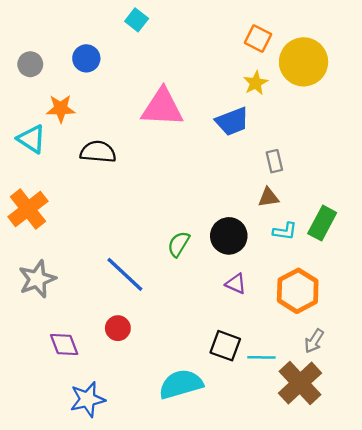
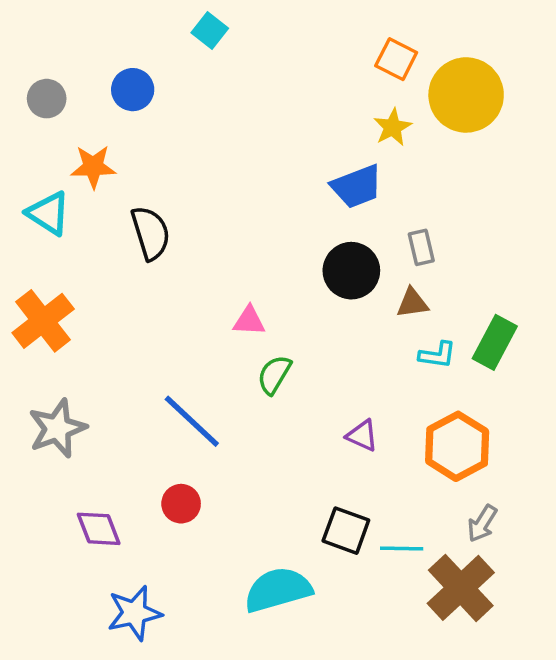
pink triangle: (162, 107) -> (249, 321), moved, size x0.5
black semicircle: (98, 152) -> (151, 233), turned 68
black circle: (229, 236) -> (351, 271), moved

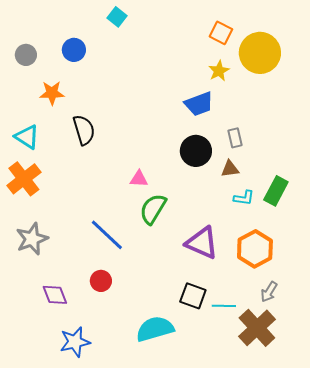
cyan triangle: (48, 213) -> (27, 137), moved
green semicircle: (274, 375) -> (153, 209), size x1.4
purple triangle: (362, 436) -> (202, 243), size x1.8

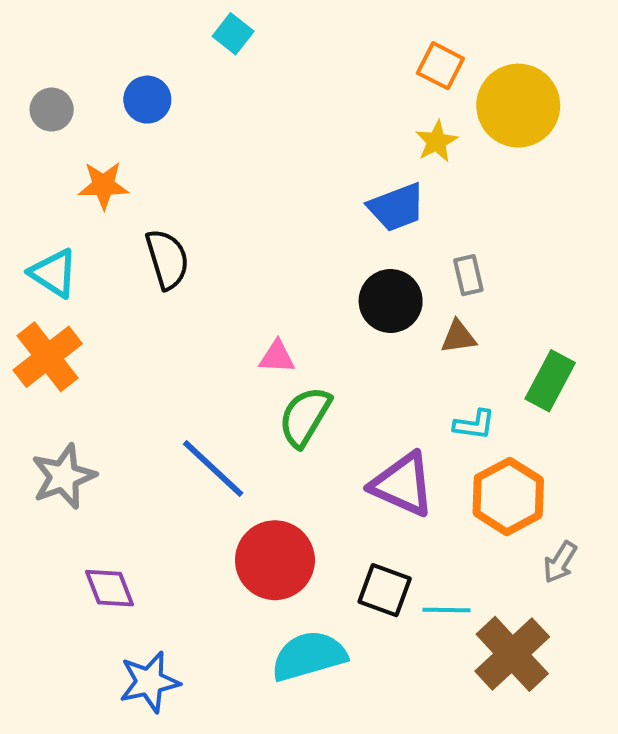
cyan L-shape: (244, 198) -> (474, 425), moved
red circle: (101, 281) -> (275, 560), moved, size x1.8
gray arrow: (269, 292) -> (560, 562), moved

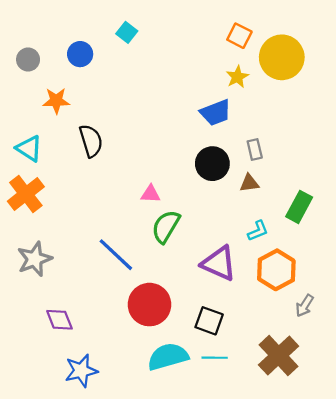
cyan square: (233, 34) -> (127, 32), moved
cyan L-shape: (474, 425) -> (258, 231), turned -30
cyan line: (446, 610) -> (215, 358), moved

